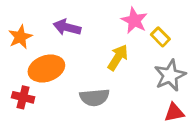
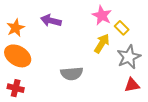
yellow arrow: (118, 58) -> (102, 43), moved
orange ellipse: (46, 69) -> (18, 56), moved, turned 50
red cross: (23, 97) -> (16, 88), moved

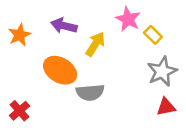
yellow arrow: (102, 43) -> (95, 44), moved
orange ellipse: (18, 56) -> (60, 70), moved
red cross: (16, 88) -> (19, 111), turned 35

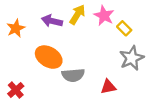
yellow arrow: (95, 44) -> (77, 15), moved
red triangle: (166, 107) -> (108, 87), moved

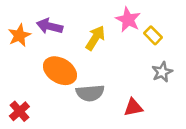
yellow arrow: (77, 15) -> (95, 38), moved
purple arrow: (52, 21) -> (50, 26), moved
gray star: (132, 58) -> (162, 72), size x0.7

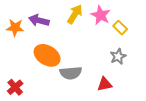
orange star: (19, 35) -> (15, 28), turned 30
yellow arrow: (95, 38) -> (75, 14), moved
gray star: (162, 72) -> (118, 56), moved

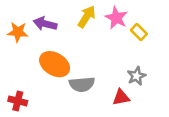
gray star: (118, 56) -> (137, 76), moved
red cross: (15, 87) -> (18, 101), turned -35

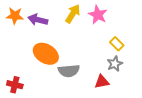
orange star: (18, 32) -> (15, 16), moved
yellow rectangle: (139, 32) -> (117, 44), moved

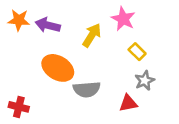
yellow arrow: (73, 14) -> (92, 35), moved
yellow rectangle: (117, 44) -> (137, 52), moved

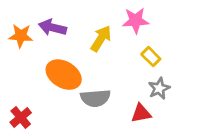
pink star: (123, 19) -> (136, 21), turned -30
orange star: (19, 20) -> (21, 36), moved
red cross: (19, 107) -> (21, 117), turned 36

